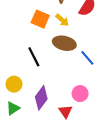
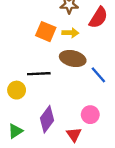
yellow arrow: (62, 20) -> (70, 33), turned -40
black line: (34, 57) -> (39, 74), turned -66
yellow circle: (14, 84) -> (17, 90), moved

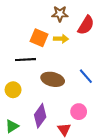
brown ellipse: (73, 59) -> (53, 79), moved
black line: (39, 74) -> (26, 60), moved

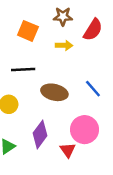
orange square: (39, 38) -> (28, 31), moved
pink circle: (79, 112) -> (85, 130), size x1.5

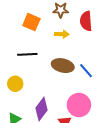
red semicircle: (93, 30) -> (86, 21), turned 144
brown ellipse: (54, 92) -> (63, 66), moved

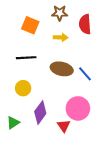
yellow circle: (15, 84) -> (23, 88), moved

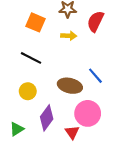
red semicircle: (85, 24) -> (95, 21), turned 30
black line: (26, 58) -> (31, 58), turned 30
brown ellipse: (62, 69) -> (70, 86), moved

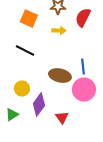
blue line: (95, 76) -> (83, 66), turned 35
yellow circle: (28, 91) -> (22, 88), moved
pink circle: (88, 113) -> (84, 90), moved

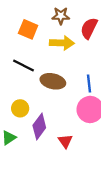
yellow arrow: (59, 30) -> (62, 43), size x1.5
brown ellipse: (60, 76) -> (53, 81), moved

